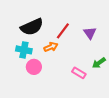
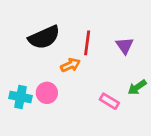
red line: (63, 31) -> (87, 43), turned -30
cyan cross: (24, 50) -> (20, 97), moved

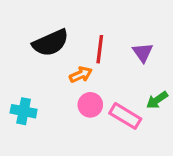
pink circle: (47, 93) -> (90, 105), moved
pink rectangle: (109, 101) -> (125, 116), size x1.4

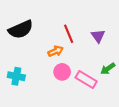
black semicircle: (51, 43) -> (21, 29), moved
red line: (100, 49) -> (69, 34), turned -30

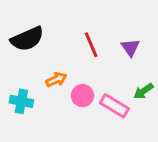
orange arrow: (56, 51) -> (56, 80), moved

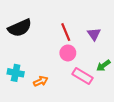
orange arrow: (56, 80) -> (41, 81), moved
pink circle: (82, 96) -> (68, 53), moved

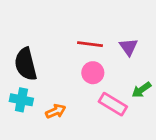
black semicircle: (20, 28) -> (26, 64), moved, turned 100
red line: (66, 32) -> (90, 44), turned -60

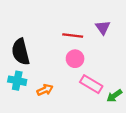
purple triangle: (129, 47) -> (103, 27), moved
green arrow: (141, 90) -> (114, 96), moved

